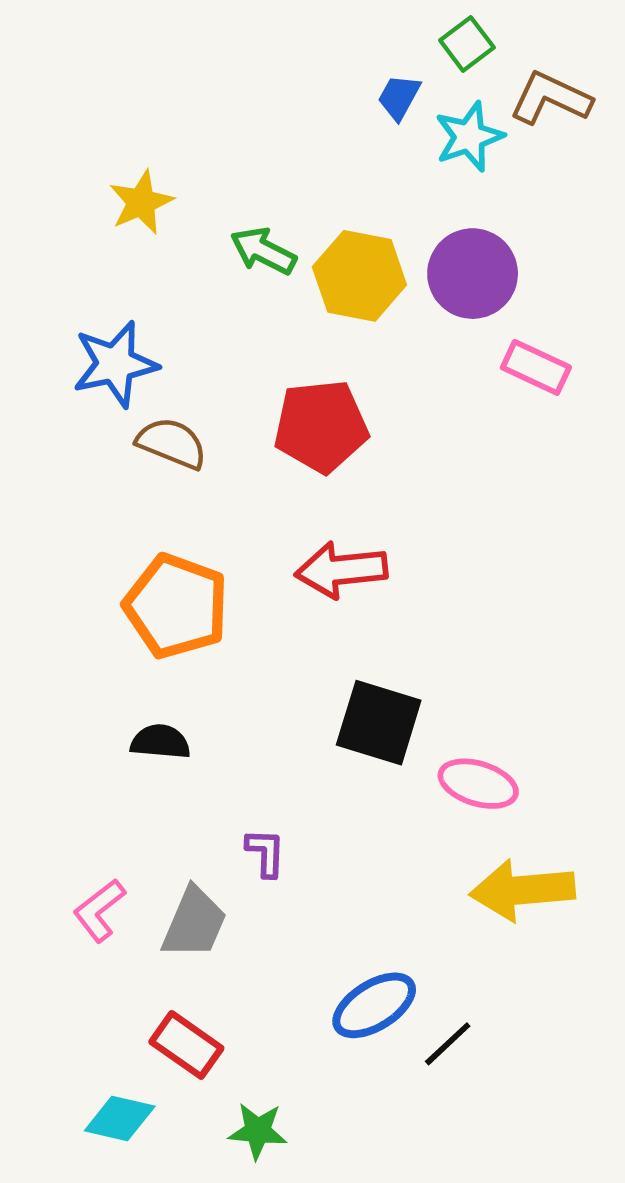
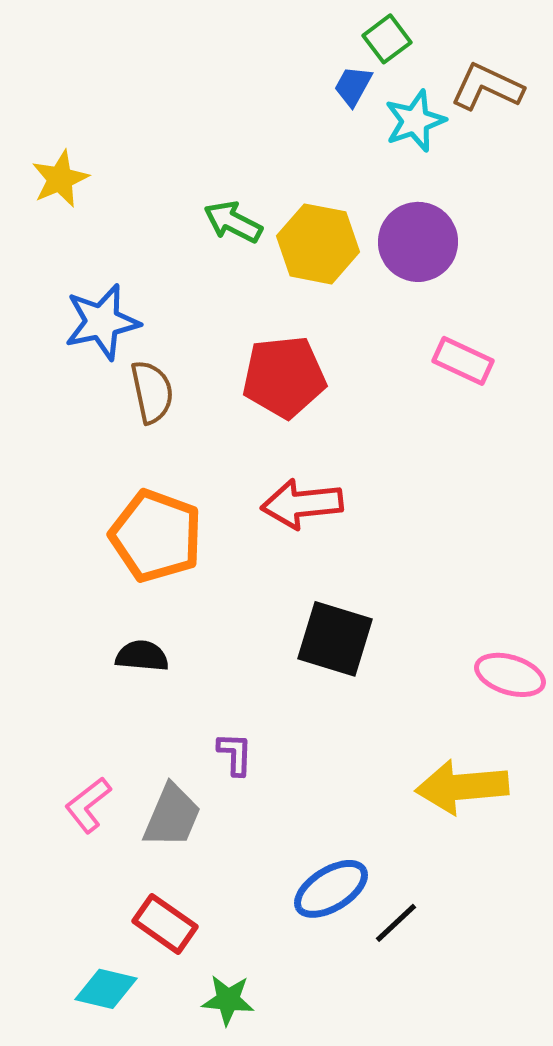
green square: (467, 44) -> (387, 39), moved
yellow star: (141, 202) -> (60, 179), moved
pink rectangle: (536, 367) -> (463, 361), moved
brown semicircle: (172, 443) -> (152, 392), turned 56
pink ellipse: (478, 784) -> (510, 675), moved

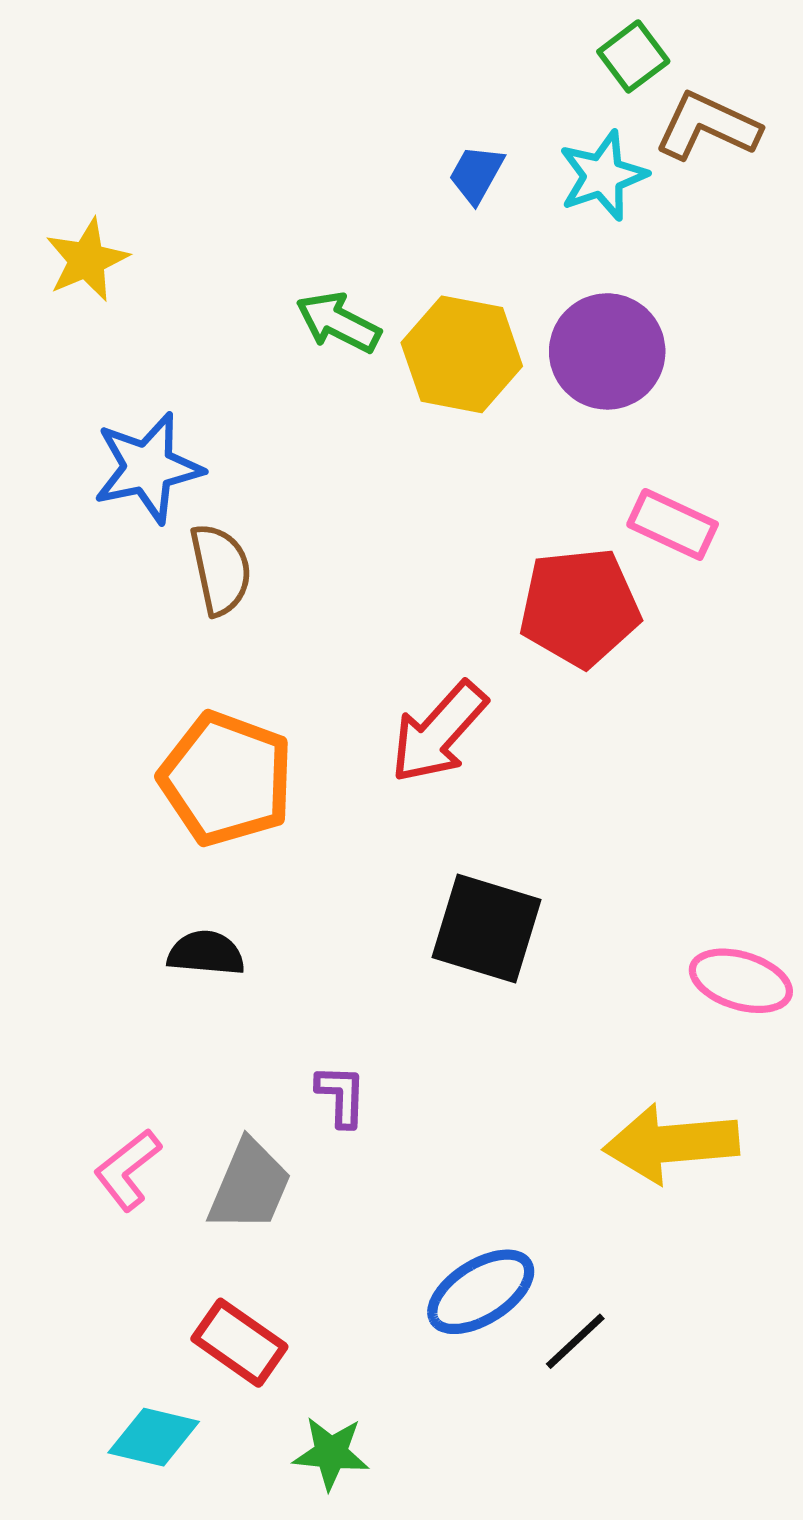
green square: (387, 39) -> (633, 56), moved
blue trapezoid: (353, 86) -> (476, 174), moved
red pentagon: (284, 377) -> (580, 607), moved
red arrow: (302, 504) -> (439, 732), turned -42

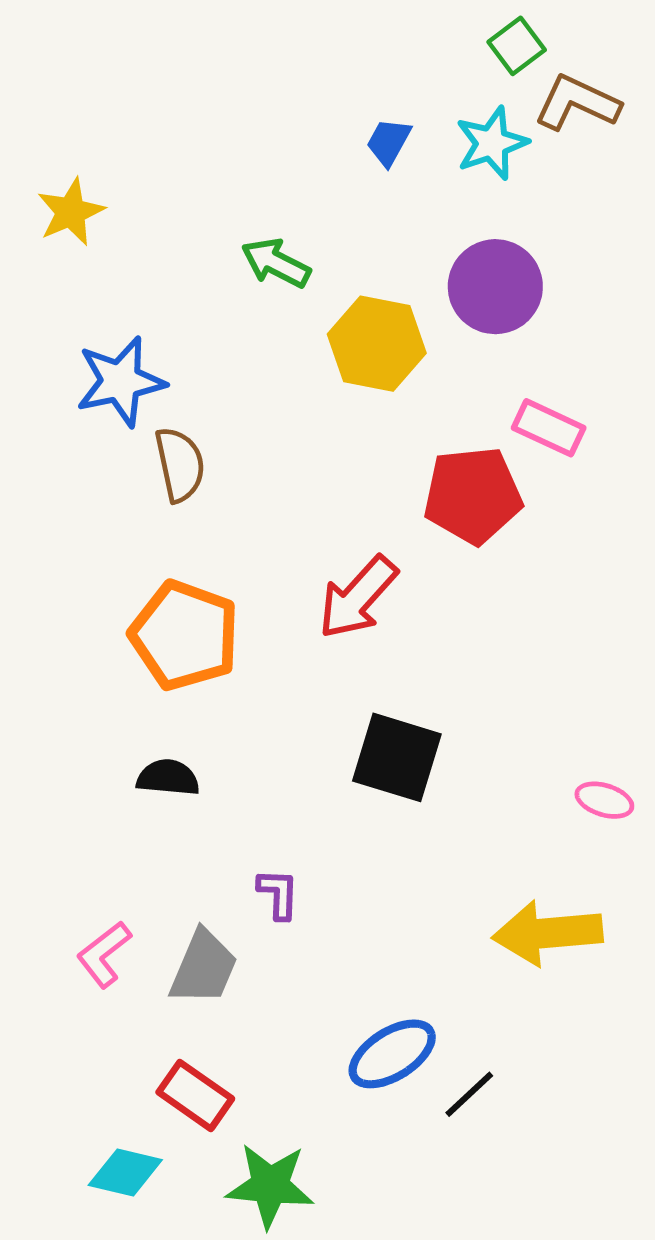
yellow hexagon: (462, 354) -> (377, 344), moved
pink ellipse: (741, 981) -> (604, 800), size x0.7
green star: (331, 1453) -> (270, 1186), size x1.4

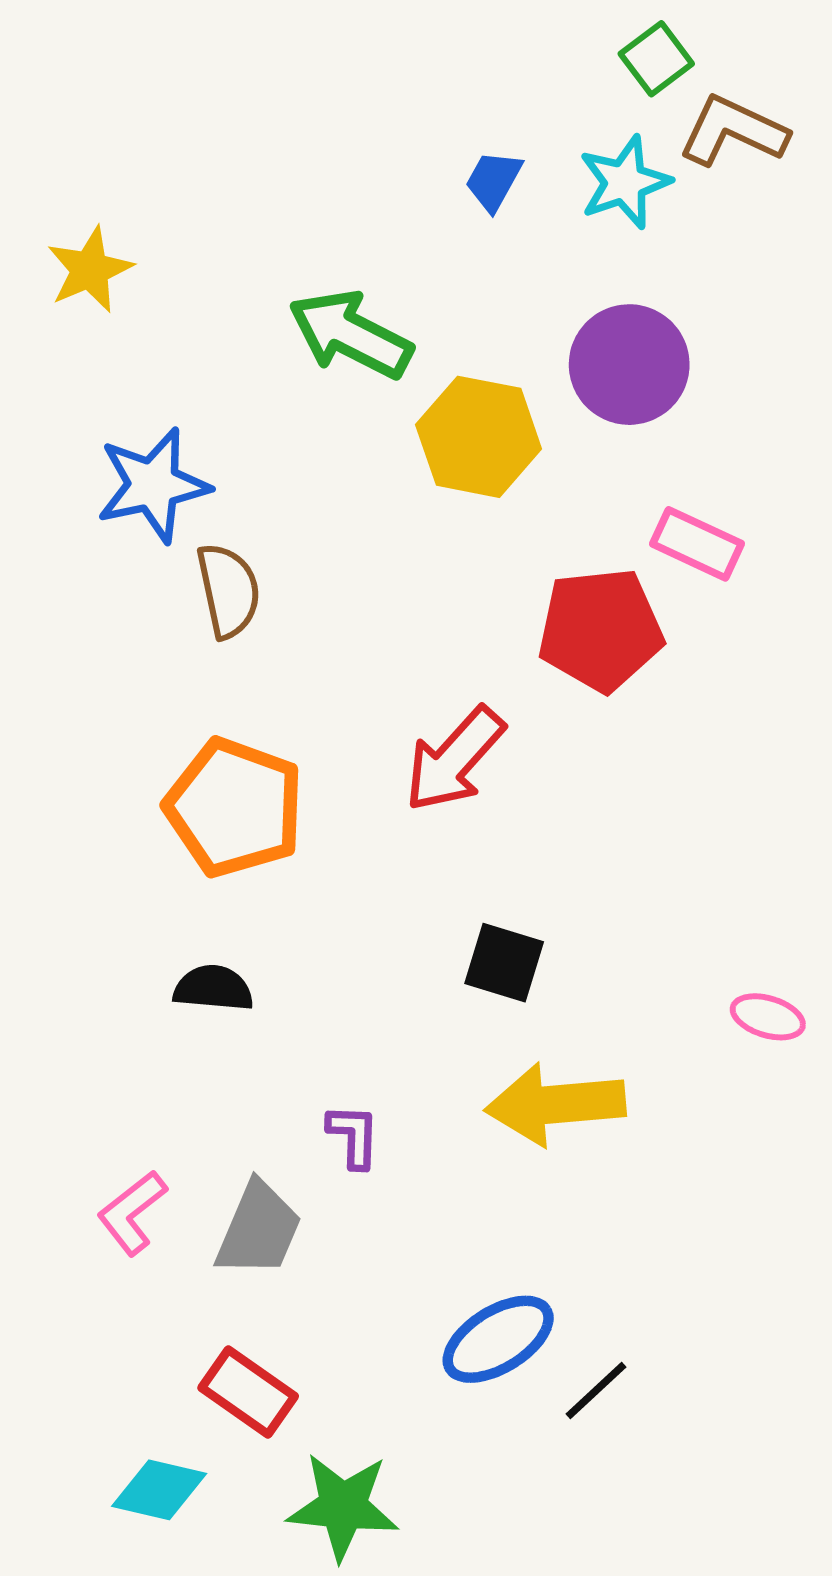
green arrow: (276, 263) -> (350, 334), size x1.4
black square: (397, 757) -> (504, 963), size x0.7
yellow arrow: (547, 933) -> (555, 1104), moved

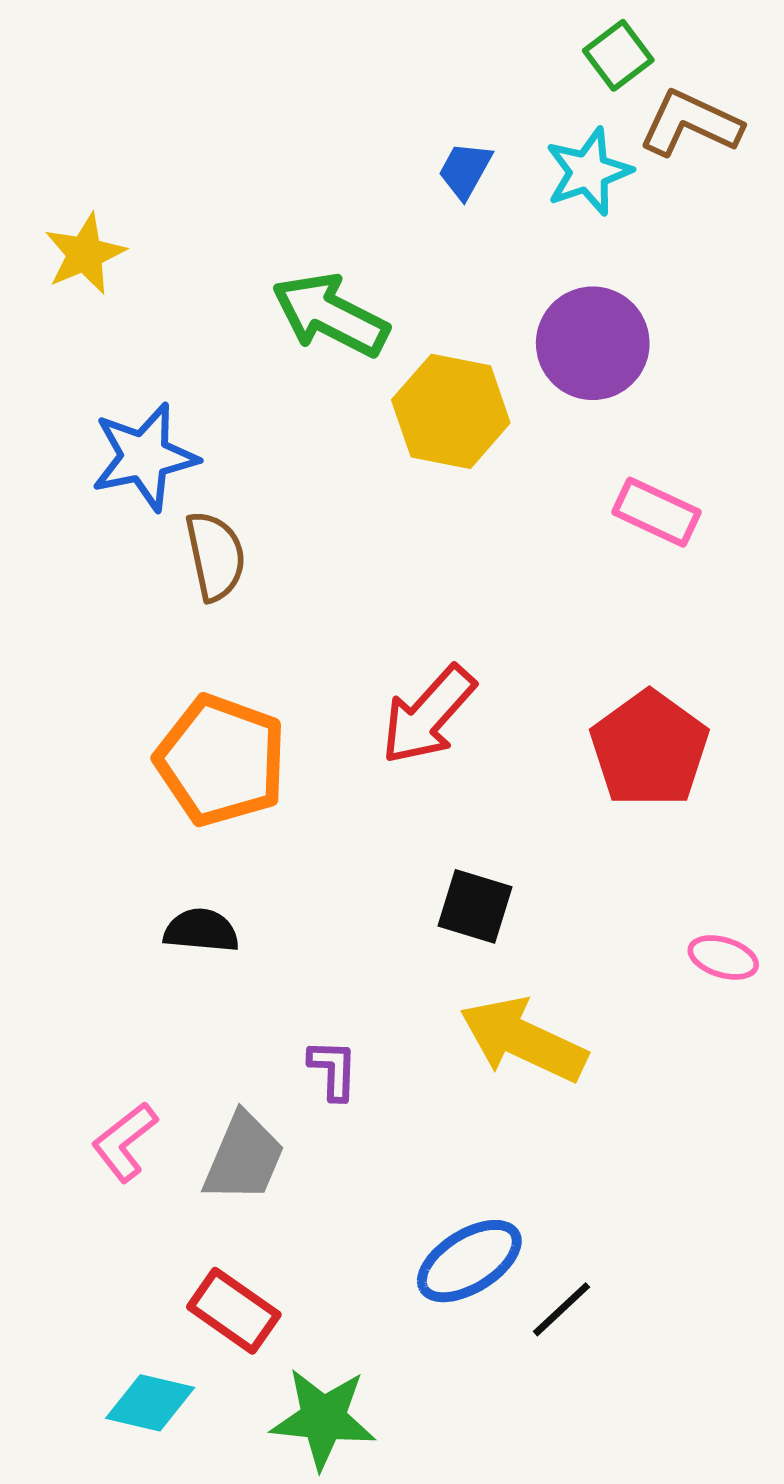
red pentagon: (601, 630) -> (649, 749), moved, turned -30
yellow arrow: (555, 1104) -> (523, 1040), turned 30

